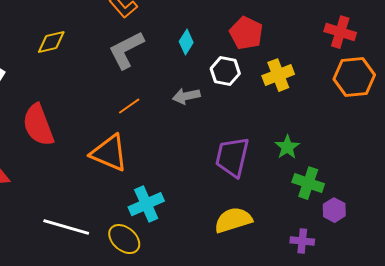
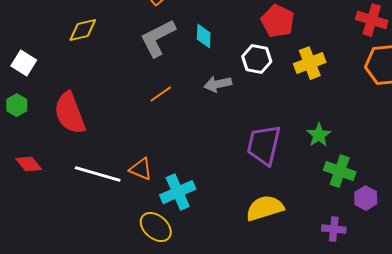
cyan diamond: (186, 42) -> (204, 36), moved, turned -30
orange triangle: (109, 153) -> (141, 169), moved, size x0.6
white line: (66, 227) -> (98, 174), moved

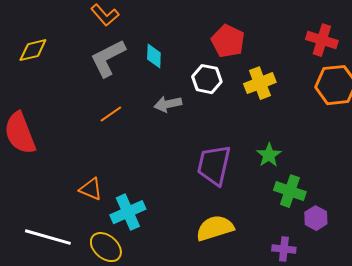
white line: (98, 174) -> (48, 237), moved

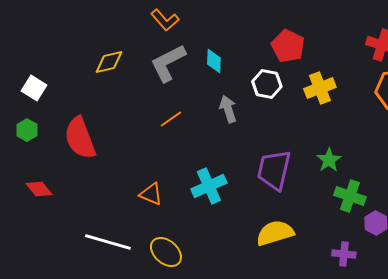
yellow diamond: (33, 50) -> (109, 62), moved
gray arrow: (168, 104) -> (228, 109), turned 84
cyan cross: (128, 212) -> (209, 186), moved

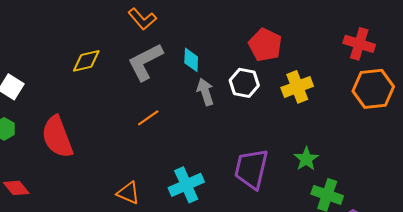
gray arrow: (228, 109) -> (205, 92), moved

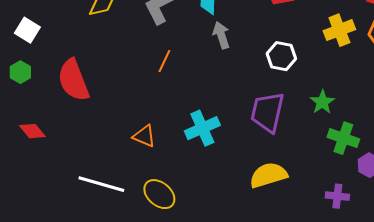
white hexagon: (244, 83) -> (281, 56), moved
yellow cross: (297, 87) -> (339, 30), moved
orange line: (148, 118) -> (164, 61), turned -30

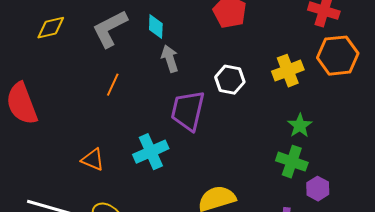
yellow cross: (339, 30) -> (288, 71), moved
green star: (322, 102) -> (300, 126), moved
purple trapezoid: (267, 112) -> (188, 111), moved

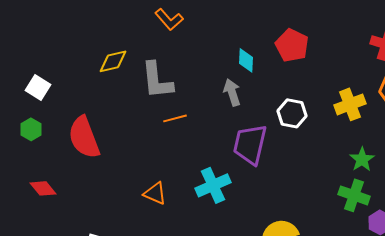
cyan diamond: (156, 27) -> (246, 60), moved
gray L-shape: (110, 29) -> (157, 80), moved, turned -69
orange line: (113, 85) -> (175, 118), turned 50

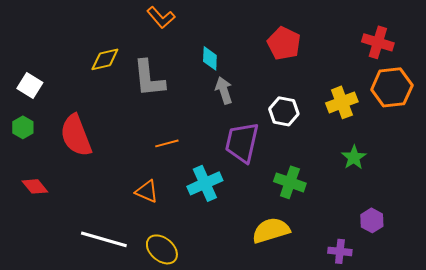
cyan diamond: (246, 60) -> (210, 58), moved
orange line: (175, 118) -> (167, 143), moved
green cross: (354, 195) -> (290, 182), moved

